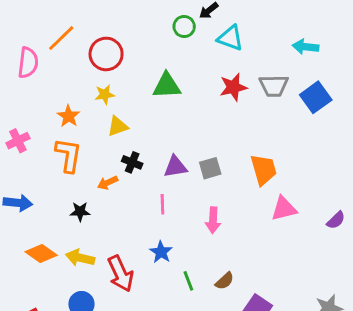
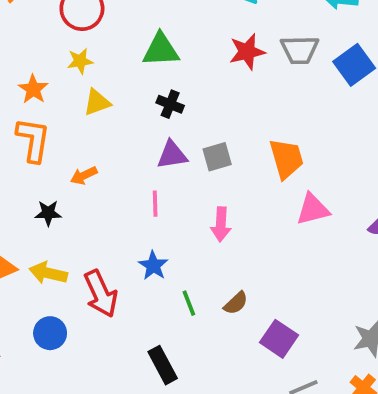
black cross: (132, 162) -> (170, 104), moved

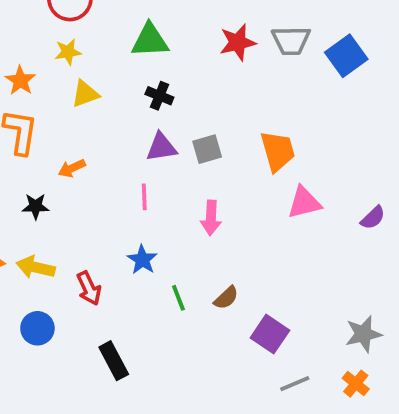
red arrow: (101, 294) -> (89, 288), size x0.7
black rectangle: (163, 365) -> (114, 361), moved

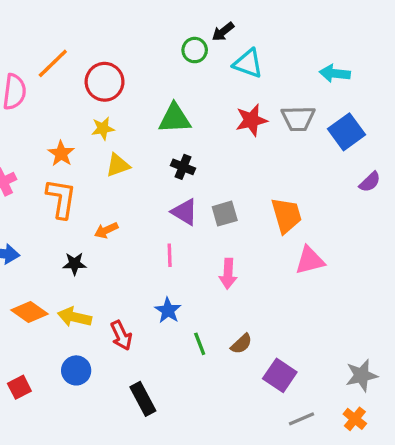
purple triangle: (161, 147) -> (185, 212), turned 40
purple semicircle: (373, 218) -> (370, 182), moved

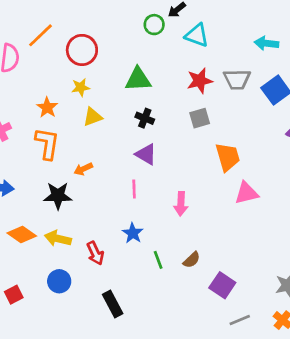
gray square: (225, 214) -> (200, 118), moved
black star: (74, 264) -> (58, 196), size x1.5

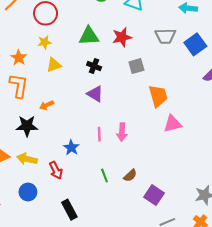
red star: (200, 81) -> (122, 37), moved
pink line: (134, 189) -> (99, 134), moved
blue star: (133, 233) -> (71, 148), moved

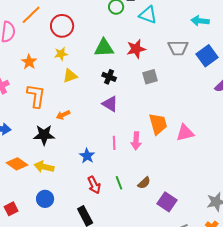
orange star: (19, 58) -> (29, 62), moved
orange trapezoid: (158, 96) -> (158, 124), moved
red arrow: (56, 170) -> (94, 185), moved

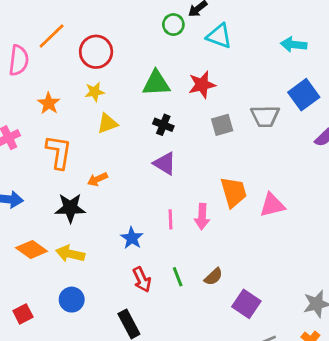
gray trapezoid: (178, 48) -> (265, 116), moved

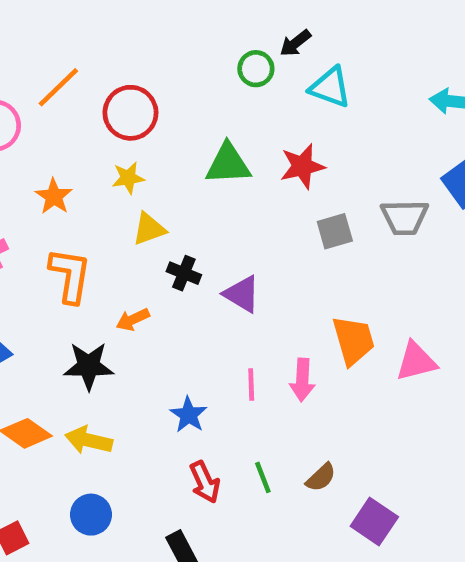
black cross: (163, 125) -> (184, 273), moved

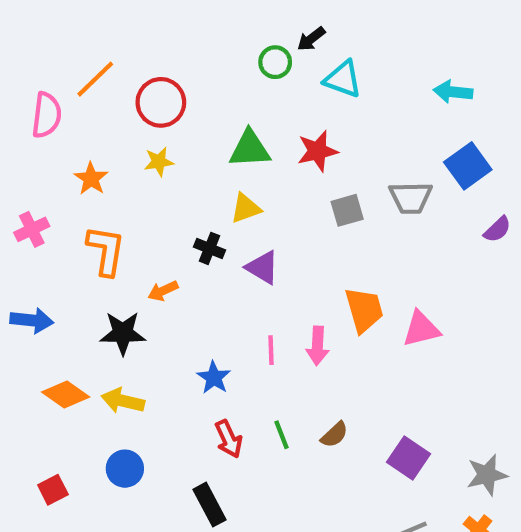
yellow triangle: (149, 229) -> (246, 208), moved
purple square: (374, 522) -> (409, 458), moved

